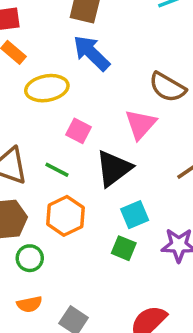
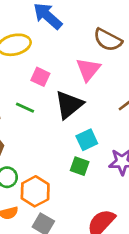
orange hexagon: (65, 216) -> (35, 191), moved

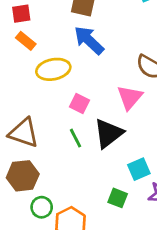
green line: (25, 108) -> (75, 138), moved, turned 36
cyan square: (87, 140) -> (139, 169), moved

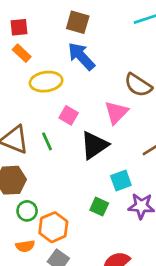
green line: (75, 138) -> (47, 141), moved

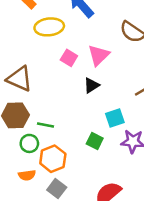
pink triangle: (116, 112) -> (99, 55), moved
green line: (47, 141) -> (45, 125), moved, turned -56
black triangle: (94, 145) -> (91, 85), size x0.6

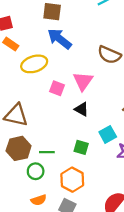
black triangle: (91, 85) -> (82, 109), turned -48
green square: (95, 141) -> (81, 147), moved
orange hexagon: (53, 159) -> (72, 180), moved

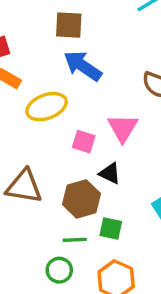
black triangle: (82, 109) -> (110, 173), moved
green square: (81, 147) -> (111, 228), moved
brown hexagon: (19, 148) -> (81, 199), moved

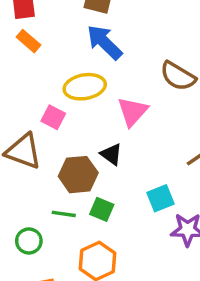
yellow ellipse: (47, 107) -> (85, 87), moved
pink square: (84, 142) -> (53, 117), moved
green circle: (59, 270) -> (29, 241), moved

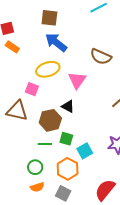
cyan square: (161, 198) -> (85, 151), moved
green circle: (29, 241) -> (35, 167), moved

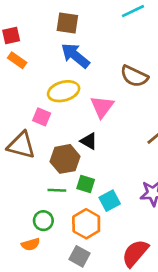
orange semicircle: (37, 187) -> (31, 244), moved

